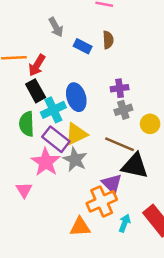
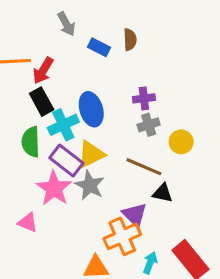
black triangle: (135, 166) -> (163, 193), size x0.6
pink triangle: (24, 190) -> (28, 222), turned -36

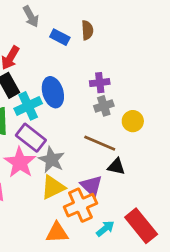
yellow triangle: (91, 154) -> (53, 187), moved
cyan arrow: (150, 263) -> (105, 229), turned 30

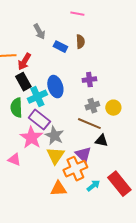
gray cross: (104, 106) -> (92, 106), moved
yellow triangle: (53, 187) -> (55, 156), turned -30

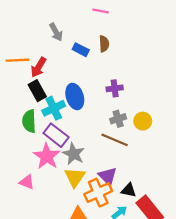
black triangle: (101, 141) -> (129, 190), moved

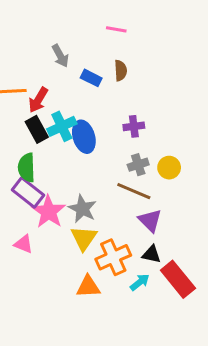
cyan cross: (54, 108) -> (62, 126), moved
purple rectangle: (56, 135) -> (28, 193), moved
purple triangle: (108, 176) -> (150, 220), moved

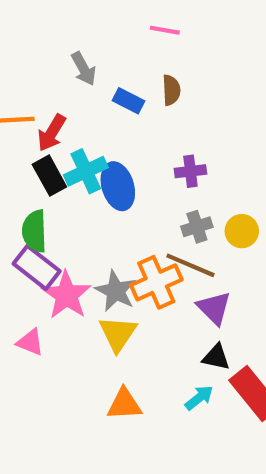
orange cross: (113, 257) -> (156, 282), moved

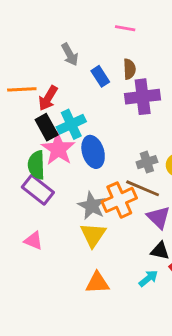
blue rectangle: (129, 101) -> (100, 76), turned 30
purple cross: (190, 171) -> (143, 97), moved, size x1.6
blue ellipse: (118, 186) -> (93, 152), moved
pink star: (67, 295) -> (58, 149), moved

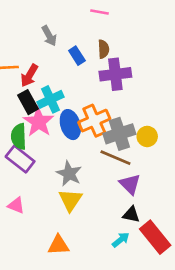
gray cross: (147, 162) -> (119, 134), size x1.6
orange cross: (119, 200) -> (94, 121), moved
orange triangle: (97, 283) -> (58, 245), moved

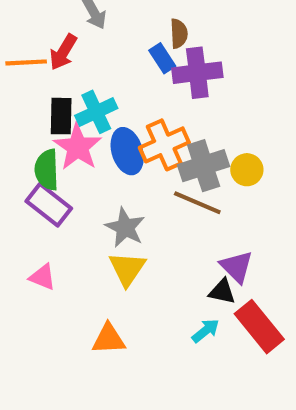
blue rectangle: (77, 56) -> (162, 58), moved
red arrow: (29, 76) -> (63, 52), moved
black rectangle: (28, 102) -> (61, 116), turned 30
purple triangle: (130, 184) -> (237, 267), moved

